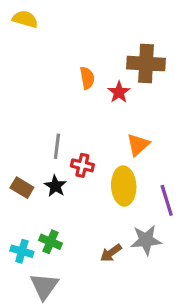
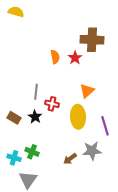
orange semicircle: (87, 78) -> (55, 57), moved

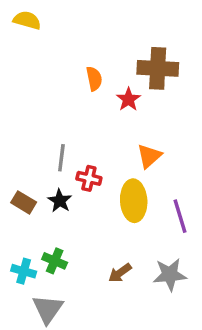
orange semicircle: (55, 57) -> (94, 79), moved
gray star: (92, 151) -> (170, 275), moved

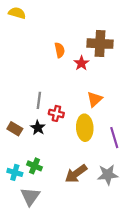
brown arrow: (120, 273) -> (76, 174), size x1.5

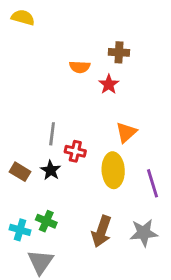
brown cross: (100, 44) -> (119, 52), moved, size x0.6
orange semicircle: (60, 50) -> (80, 67), turned 104
brown arrow: (76, 174) -> (102, 231), turned -35

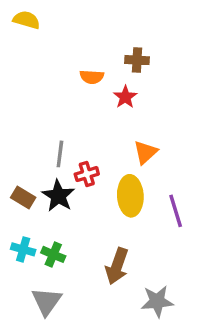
red cross: (75, 151) -> (87, 174), turned -30
black star: (51, 170) -> (58, 196), size x1.4
cyan cross: (20, 230) -> (23, 249), moved
gray star: (144, 233) -> (157, 301), moved

